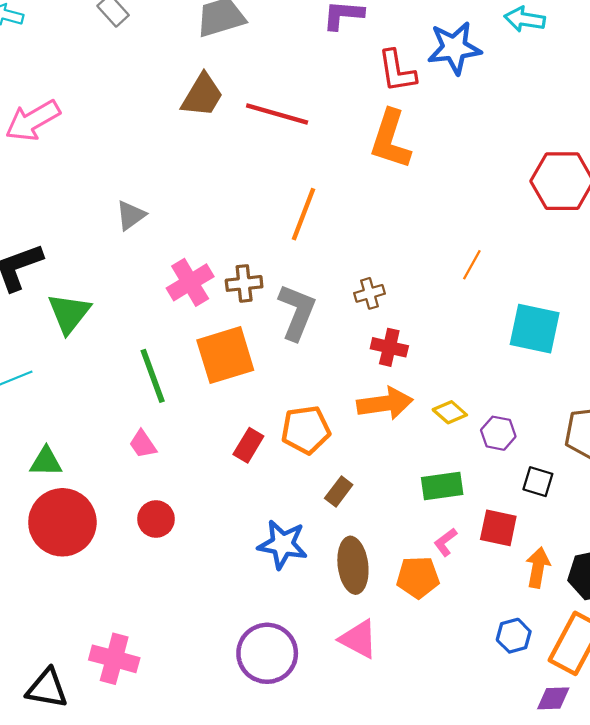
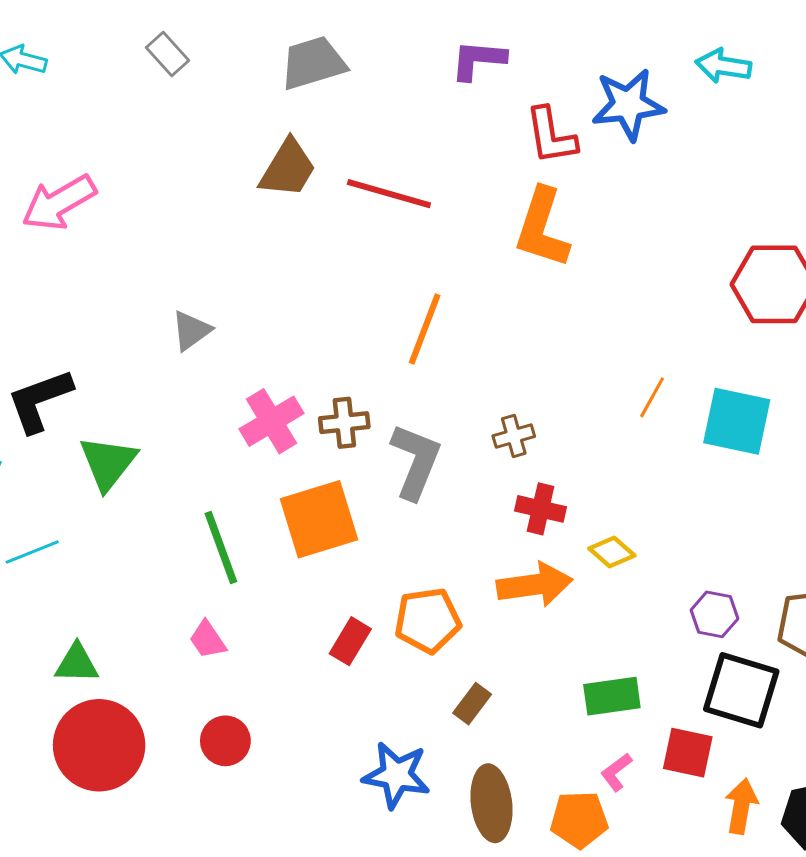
cyan square: (535, 329) -> (737, 421), moved
yellow diamond: (450, 412) -> (612, 552), moved
purple hexagon: (498, 433) -> (714, 614), moved
black square: (538, 482) -> (741, 690), size x1.8

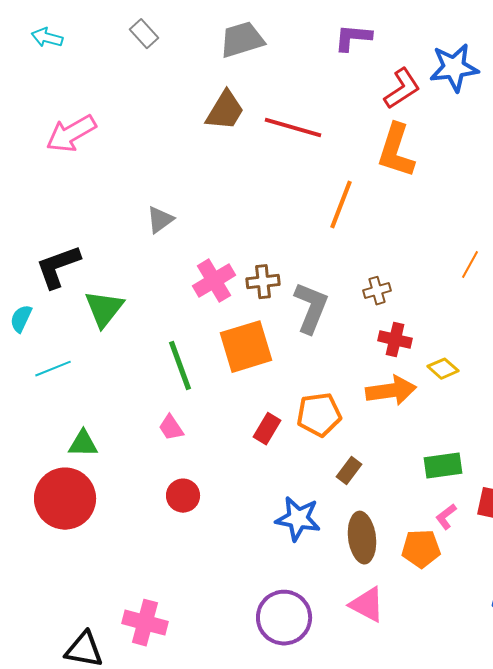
red L-shape: (551, 136) -> (402, 89), turned -114
orange line: (425, 329) -> (341, 205), moved
red circle: (99, 745) -> (65, 499), moved

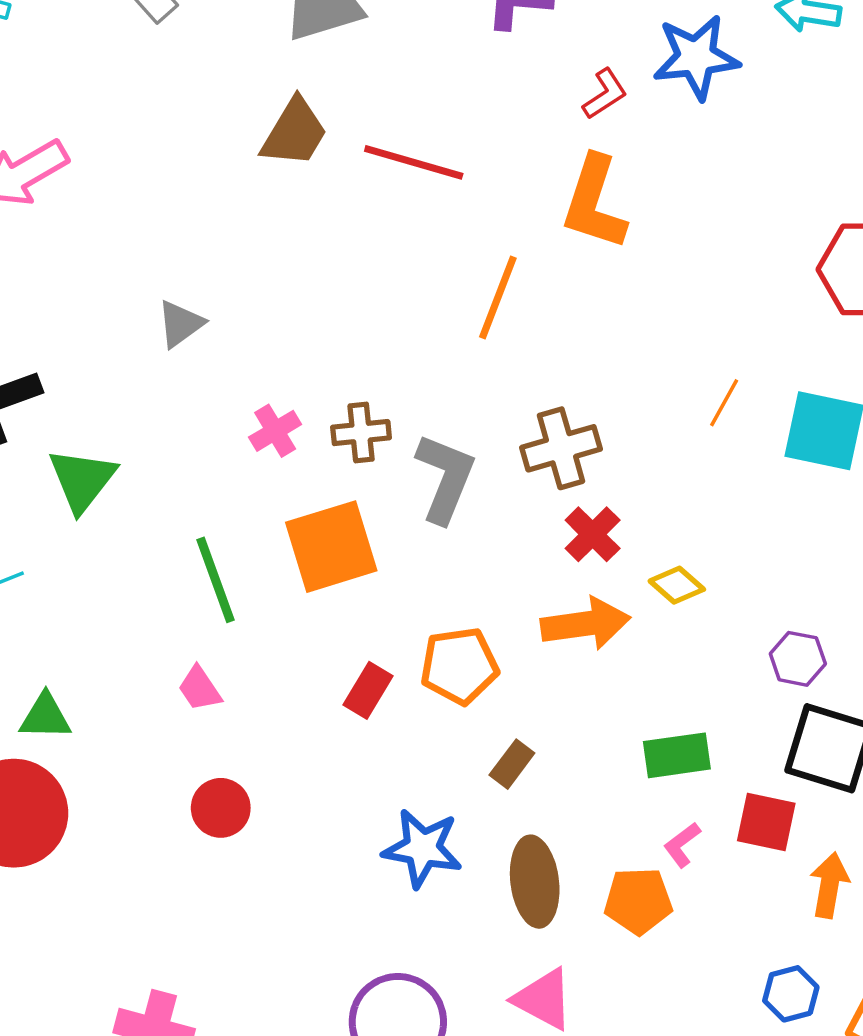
red L-shape: (402, 89) -> (605, 94), size x0.7
pink cross: (214, 281) -> (275, 431), size x0.7
brown cross: (377, 291) -> (561, 448), size x1.6
red cross: (395, 340) -> (593, 534), turned 32

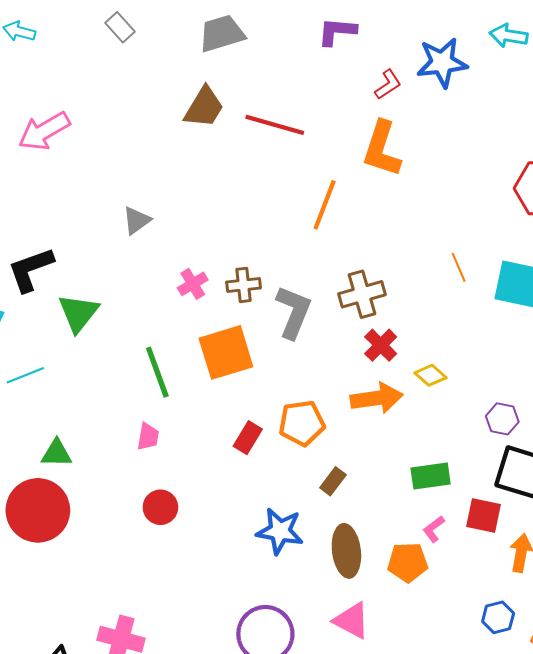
orange line: (724, 403) -> (459, 267), turned -52
pink trapezoid: (200, 689) -> (148, 437), turned -136

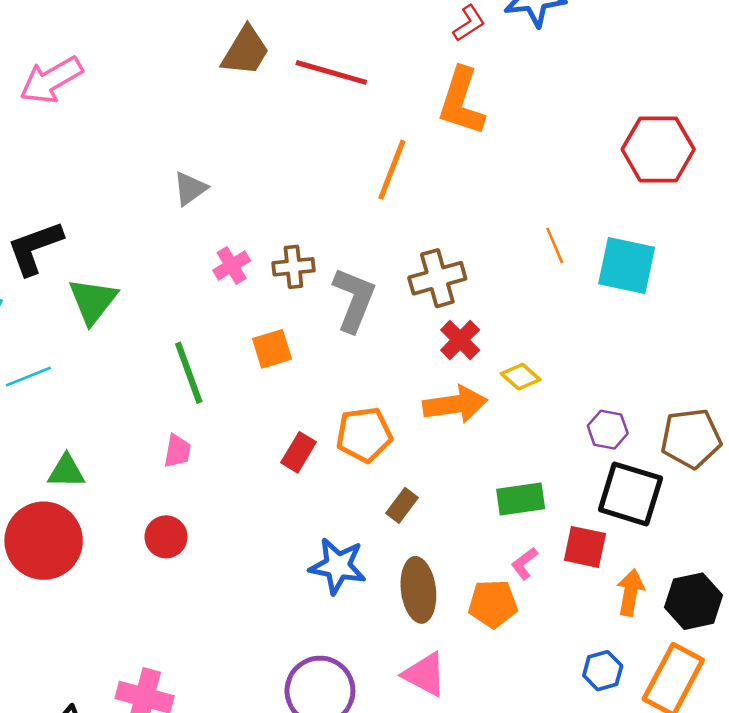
gray triangle: (137, 221) -> (190, 189), moved
orange square: (226, 352) -> (272, 349), size x0.6
red circle: (160, 507) -> (166, 537), moved

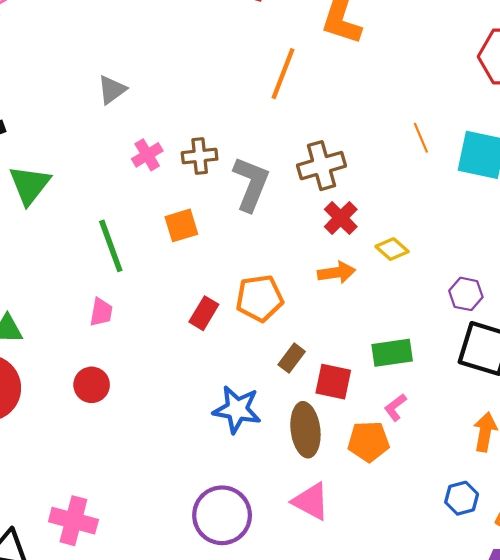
orange arrow: (455, 404) -> (336, 273), size x0.7
red square: (585, 547) -> (333, 382), moved

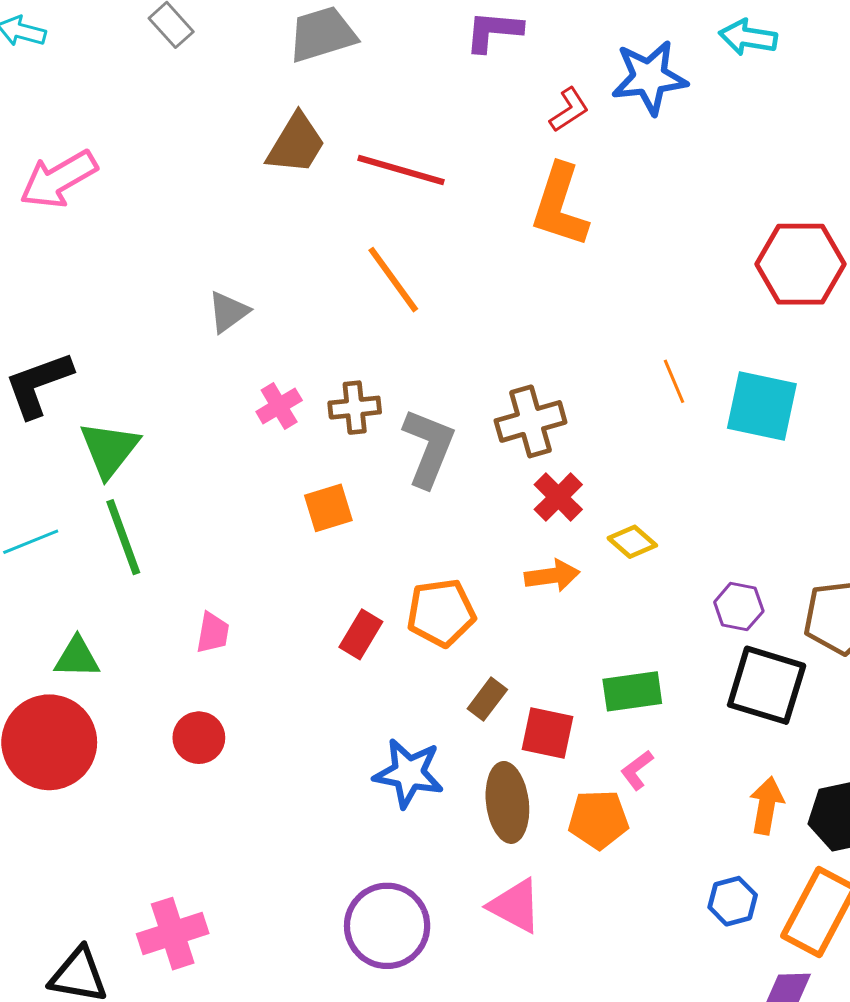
orange line: (283, 74) -> (393, 280), moved, turned -57
green line: (111, 246) -> (123, 537), moved
pink cross: (73, 521) -> (173, 934), turned -33

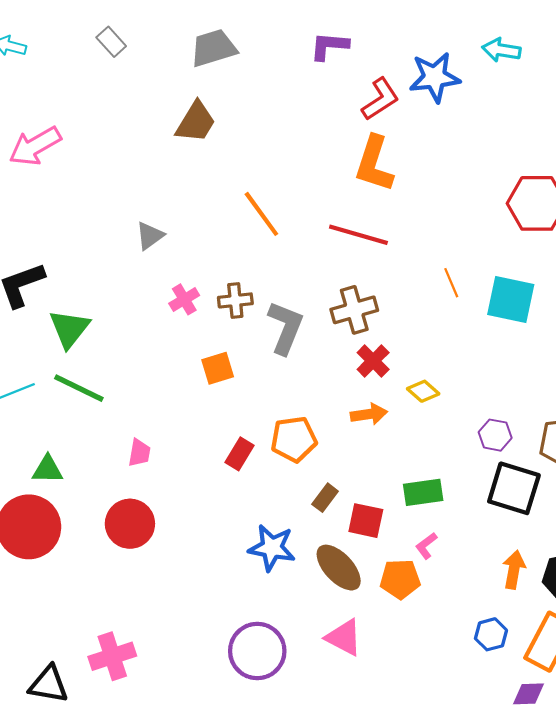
red L-shape: (569, 110) -> (380, 99), size x1.4
red line: (401, 170) -> (358, 235), moved
green line: (123, 537) -> (79, 388), turned -44
red circle: (199, 738) -> (130, 524), size x1.4
brown ellipse: (507, 802) -> (339, 568), turned -36

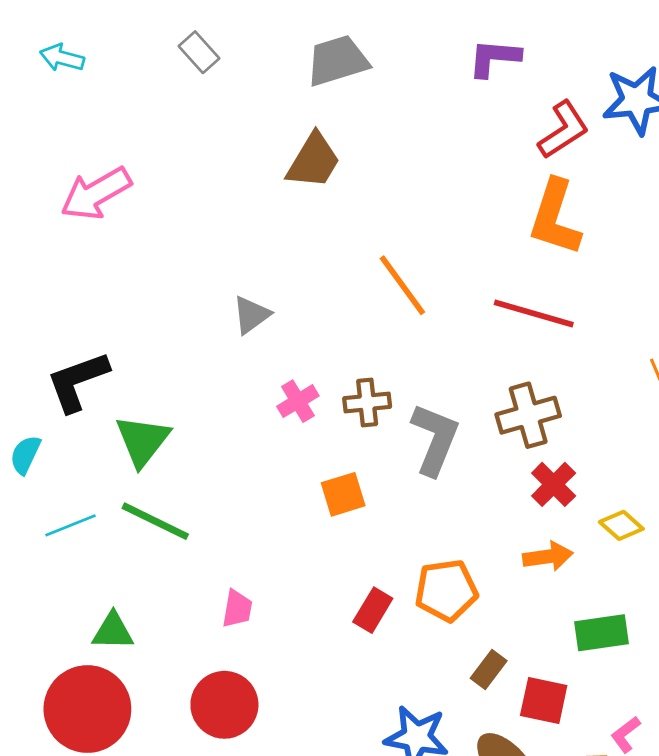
green rectangle: (423, 492) -> (602, 633), moved

